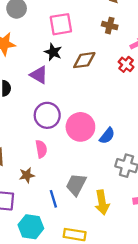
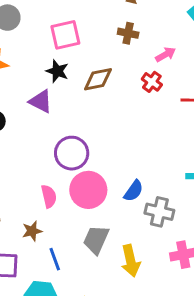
purple circle: (47, 115) -> (72, 153), moved
pink circle: (80, 127) -> (88, 190), moved
blue semicircle: (107, 136) -> (134, 191), moved
blue line: (53, 199) -> (55, 259), moved

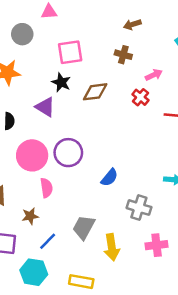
pink circle: (88, 190) -> (32, 155), moved
blue semicircle: (134, 191) -> (109, 177), moved
blue line: (55, 259) -> (48, 241), turned 60

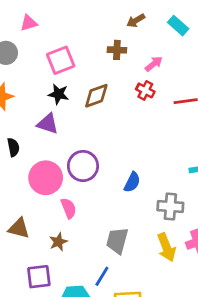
brown arrow: (132, 25) -> (136, 21), moved
blue line: (48, 241) -> (102, 276), moved
yellow arrow: (112, 247) -> (166, 247), moved

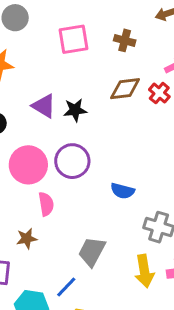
brown cross: (117, 50) -> (125, 40), moved
black star: (58, 94) -> (75, 110), moved, turned -30
brown diamond: (96, 96) -> (125, 89), moved
blue semicircle: (132, 182) -> (123, 191), turned 66

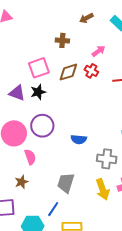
pink square: (74, 39) -> (39, 68), moved

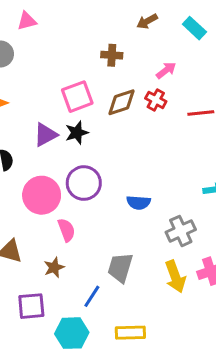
purple triangle: (17, 93) -> (45, 135), turned -48
gray cross: (107, 159) -> (181, 231), turned -30
blue line: (53, 209) -> (92, 296), moved

